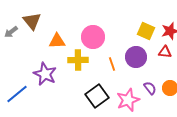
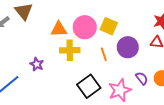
yellow square: (146, 31) -> (109, 26), moved
orange triangle: (57, 41) -> (59, 29), moved
purple star: (45, 74) -> (37, 64), size x0.6

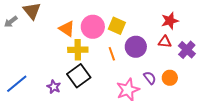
orange triangle: (59, 29) -> (67, 29), turned 36
purple star: (37, 64) -> (54, 87), moved
black square: (89, 86) -> (79, 76), moved

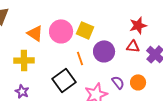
yellow cross: (78, 50) -> (24, 60), moved
black square: (79, 76) -> (64, 80), moved

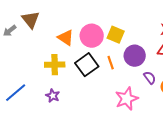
black square: (64, 80) -> (87, 65), moved
purple semicircle: (118, 82) -> (150, 78), moved

